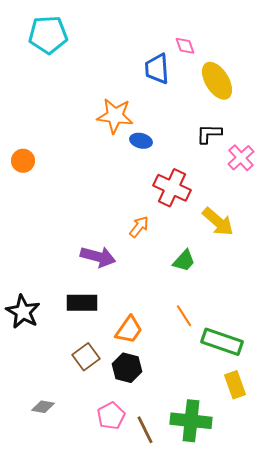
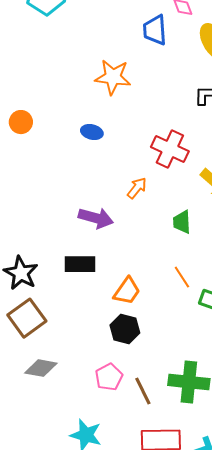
blue ellipse: (141, 141) -> (92, 132), moved
green trapezoid: (184, 261) -> (182, 222), turned 135
brown square: (86, 357) -> (27, 318), moved, size x1.4
gray diamond: (43, 407) -> (41, 368), size x1.4

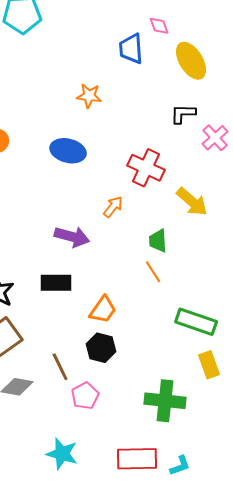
orange star: (113, 77) -> (89, 96), size x0.7
blue ellipse: (92, 132) -> (68, 151), size x1.6
orange line: (182, 277) -> (153, 272), moved
brown line: (143, 391) -> (60, 367), moved

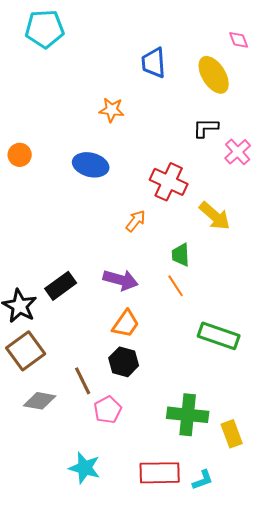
pink diamond: (159, 26) -> (239, 40), moved
purple arrow: (72, 237) -> (121, 280), moved
black rectangle: (56, 283) -> (61, 286), moved, turned -36
yellow rectangle: (209, 365) -> (232, 434), moved

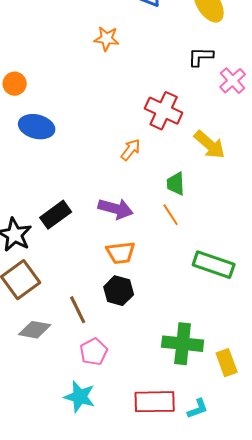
blue ellipse: (91, 165) -> (37, 127), moved
orange trapezoid: (126, 324) -> (121, 253), turned 48
pink pentagon: (108, 410) -> (94, 352), moved

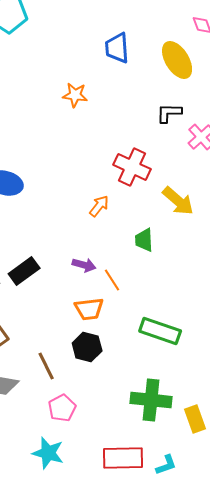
purple arrow: (116, 209) -> (84, 265), size x0.7
orange line: (171, 215) -> (112, 280), moved
green rectangle: (214, 265) -> (160, 331), moved

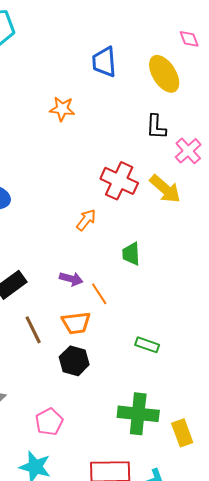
black L-shape: (169, 113) -> (156, 127), turned -88
yellow arrow: (178, 201) -> (165, 189), moved
green rectangle: (160, 331) -> (147, 345), size x0.6
brown line: (46, 366) -> (33, 330), moved

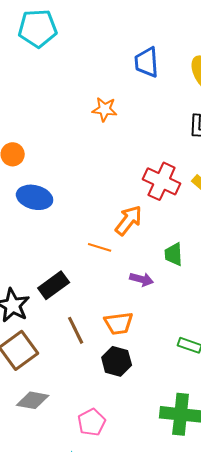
orange arrow: (86, 220) -> (129, 220), size x1.4
purple arrow: (71, 279) -> (142, 279), moved
orange line: (99, 294) -> (100, 247), moved, turned -40

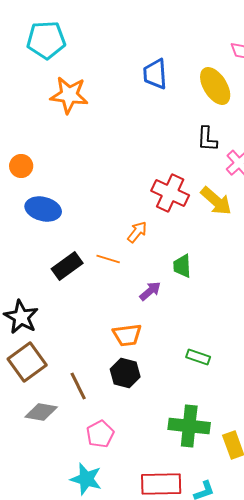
orange star: (105, 109) -> (69, 95), moved, size x1.5
orange arrow: (129, 220) -> (137, 232), size x0.7
purple arrow: (142, 279) -> (150, 291), turned -55
black rectangle: (54, 285) -> (67, 266), moved
brown line: (76, 330) -> (78, 386), moved

